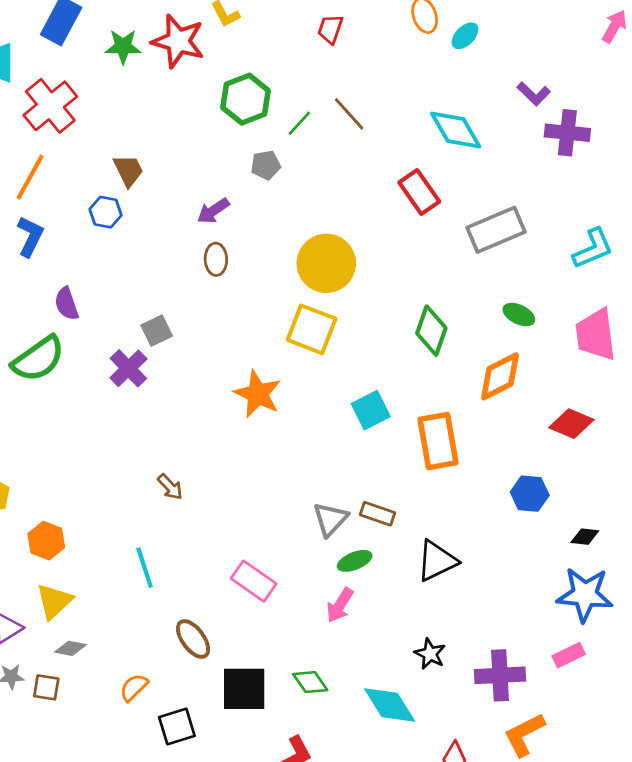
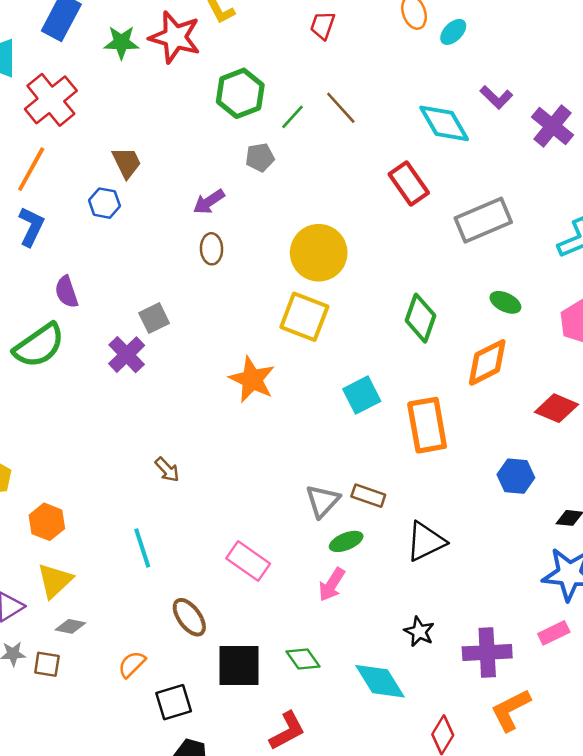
purple L-shape: (534, 94) -> (496, 97), moved
purple cross: (567, 133) -> (552, 126), turned 33

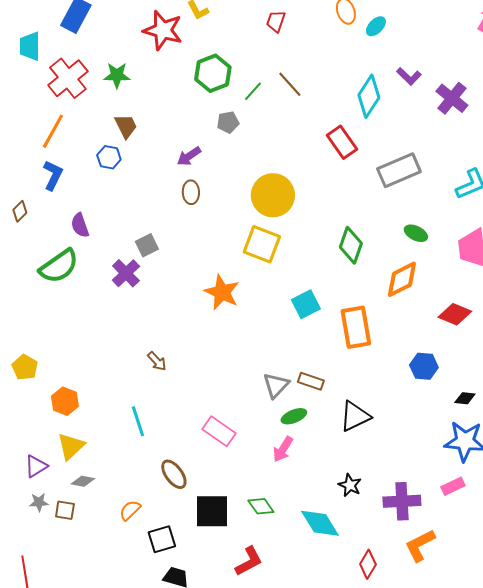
green star: (121, 42) -> (117, 75), moved
cyan diamond: (444, 123) -> (369, 96), turned 63

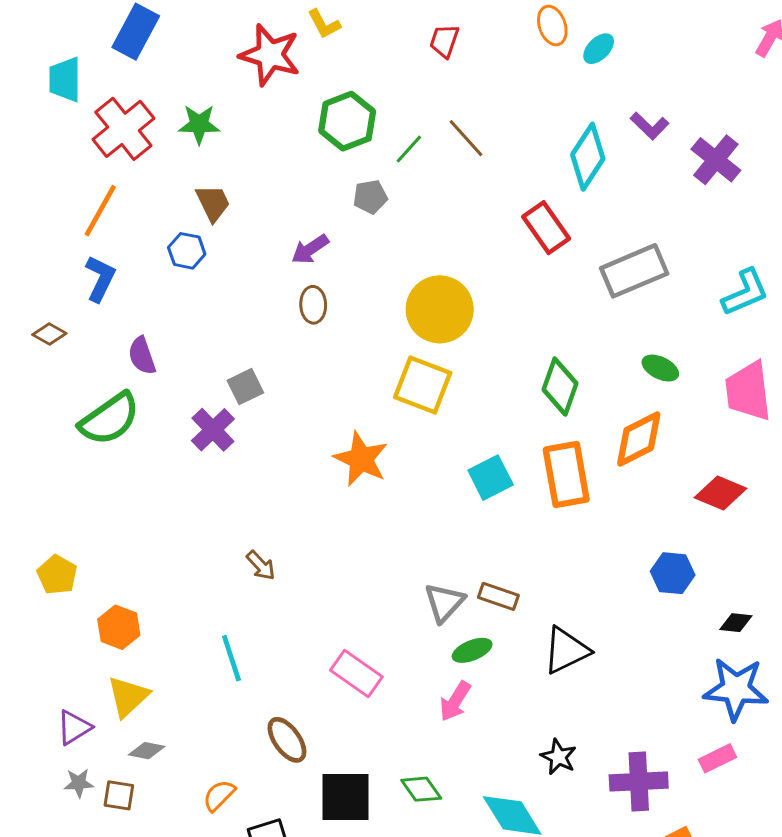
brown diamond: (20, 211) -> (49, 334), turned 75
orange rectangle: (356, 327) -> (566, 474), moved

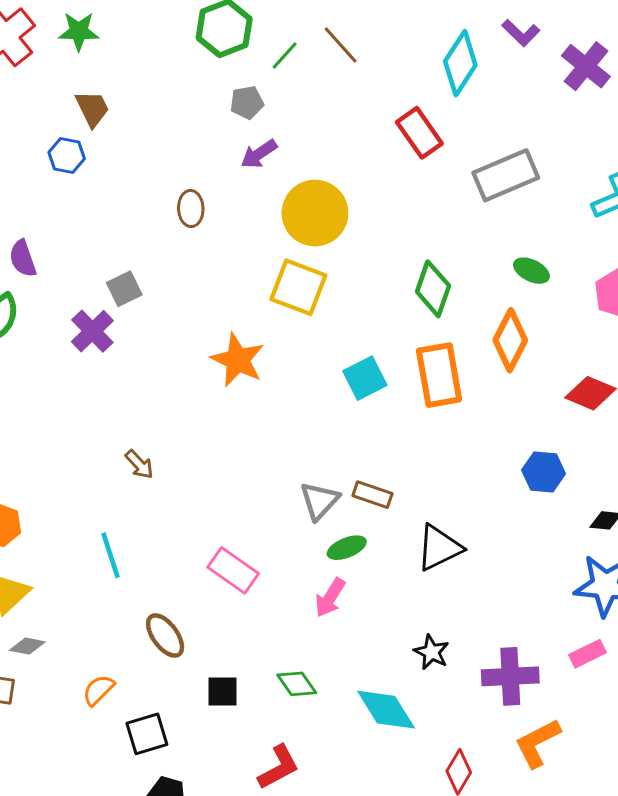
purple arrow: (310, 249) -> (259, 154), moved
orange diamond: (639, 439) -> (510, 340), turned -36
black square: (346, 797) -> (223, 692), size x0.6

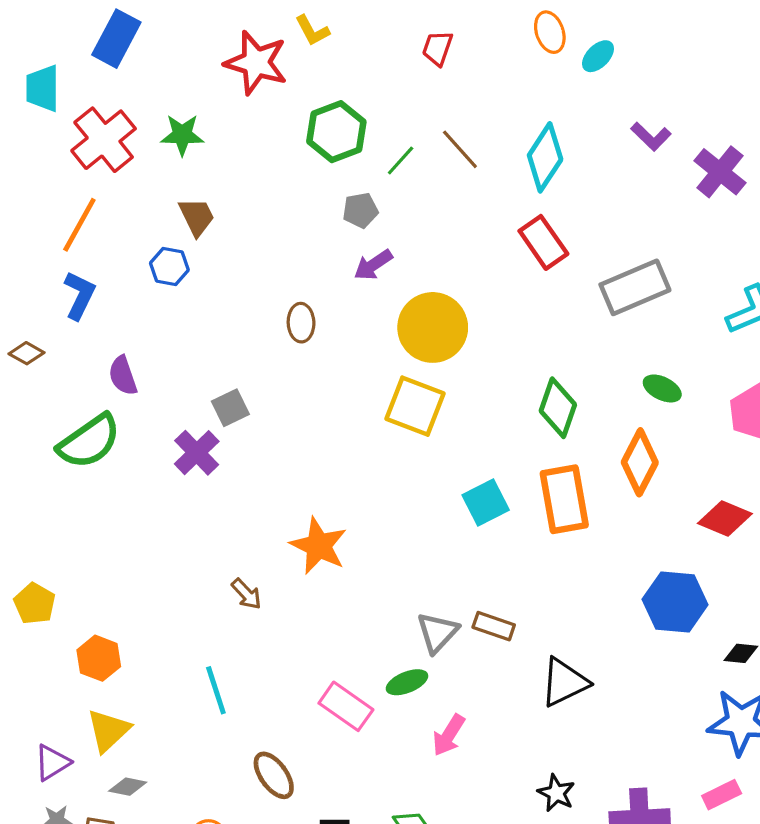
cyan diamond: (460, 63) -> (545, 157), moved
orange star: (238, 360) -> (319, 546), moved
blue hexagon: (544, 472) -> (675, 602), size x1.4
green ellipse: (347, 548) -> (407, 682), moved

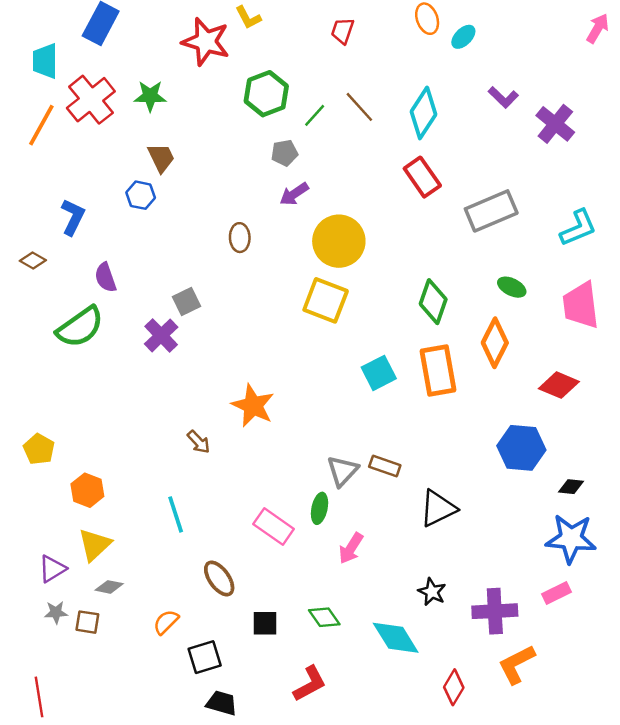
orange line: (79, 225) -> (41, 125), moved
green ellipse: (407, 682) -> (320, 508), turned -56

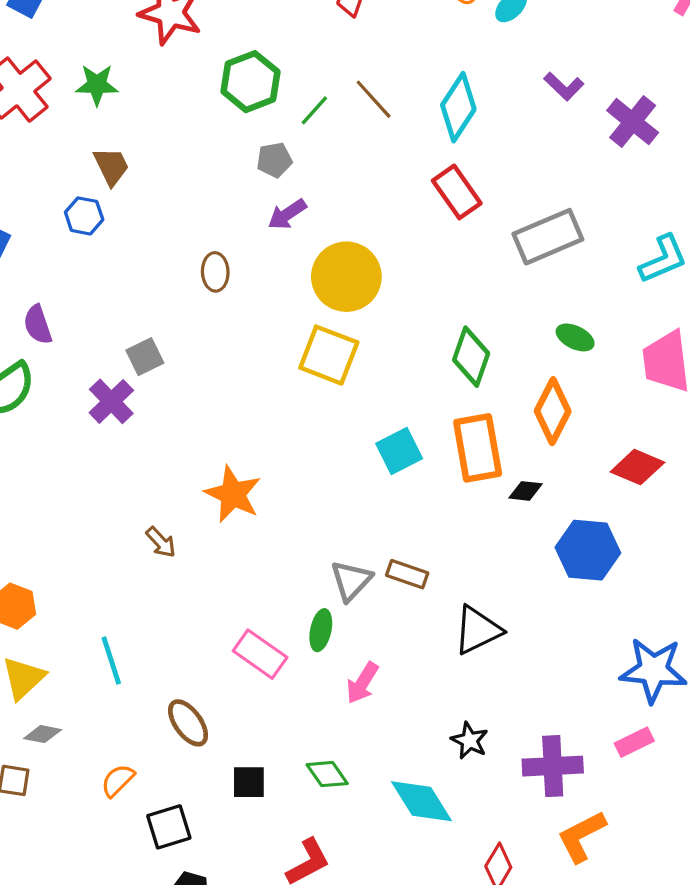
black diamond: (571, 487) -> (525, 491), moved
cyan line: (176, 514) -> (111, 661), moved

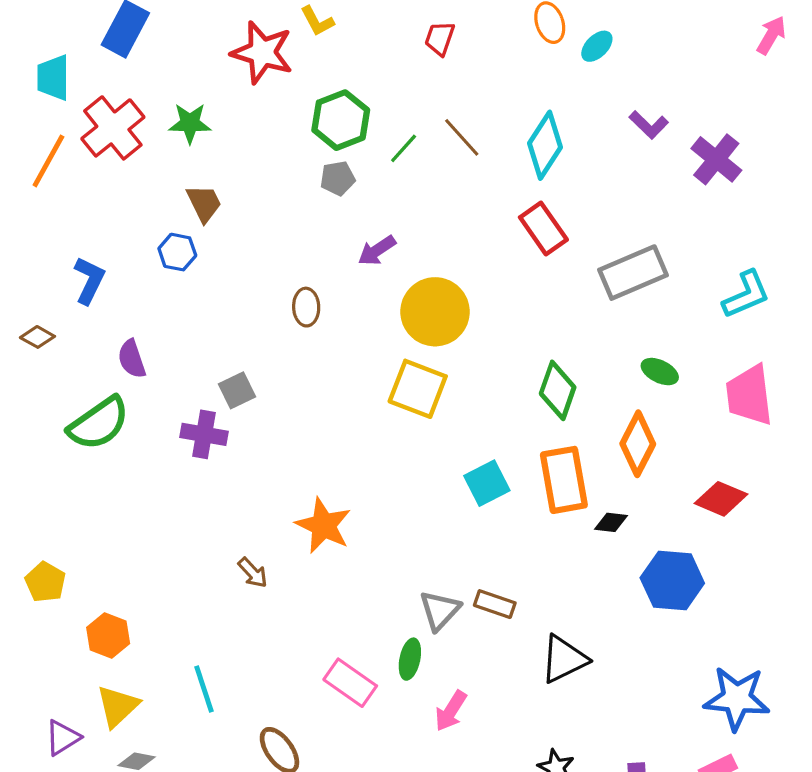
gray pentagon: (274, 160) -> (338, 178), moved
purple cross: (111, 401) -> (204, 434), turned -36

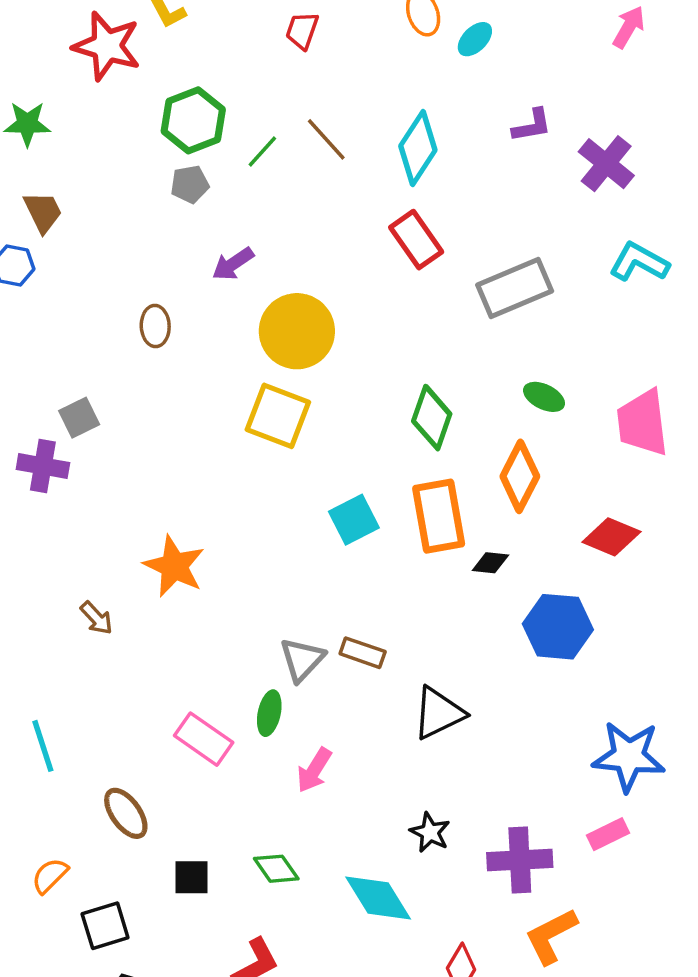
pink arrow: (771, 35) -> (629, 27), moved
purple L-shape: (649, 125) -> (532, 126), turned -54
cyan L-shape: (746, 295) -> (639, 262), moved, turned -128

